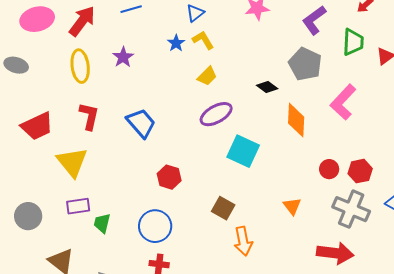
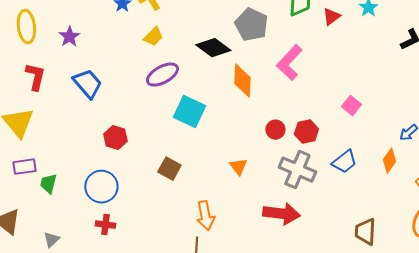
purple star: (123, 57) -> (69, 37), moved
black diamond: (267, 87) -> (213, 48), size x1.6
orange arrow: (243, 241) -> (205, 216), moved

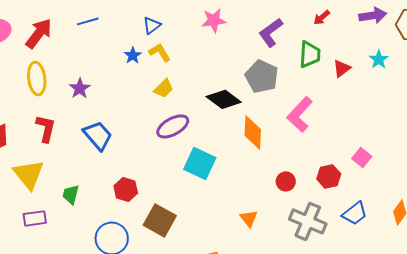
red hexagon: (306, 132) -> (329, 176), moved
brown square: (169, 169) -> (160, 220), moved, size x1.4
green trapezoid: (48, 184) -> (71, 194), moved

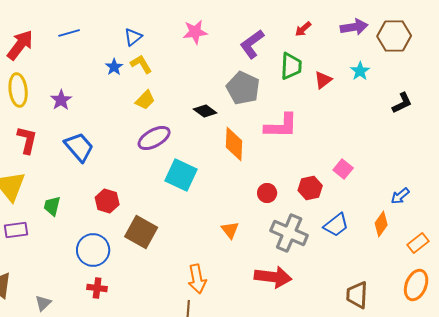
black diamond: (224, 99) -> (205, 111), size x0.7
pink L-shape: (300, 114) -> (281, 126), turned -132

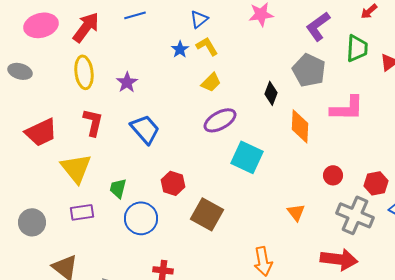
black diamond: (205, 111) -> (271, 93), turned 75
red hexagon: (310, 188) -> (376, 183), moved
blue circle: (93, 250) -> (141, 218), moved

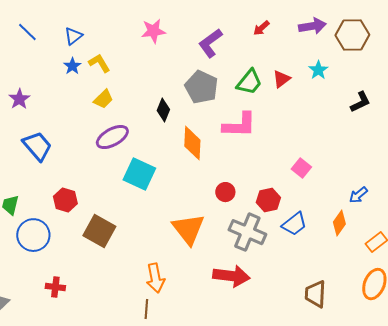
blue line: (135, 15) -> (27, 32), turned 60
blue triangle: (199, 19) -> (73, 36), moved
green trapezoid: (357, 48) -> (249, 82), moved, turned 36
orange triangle: (296, 212) -> (188, 229), size x1.8

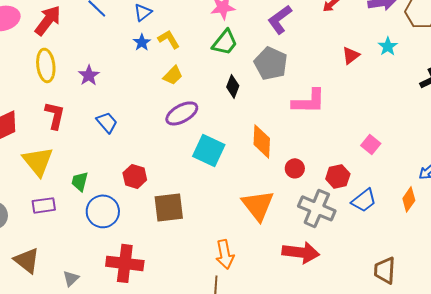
green trapezoid: (249, 82) -> (225, 42), moved
orange diamond: (192, 143) -> (262, 141), moved
blue trapezoid: (37, 146) -> (107, 122), size x0.7
brown square: (99, 231) -> (169, 207), turned -36
red cross: (55, 287) -> (125, 263), size x1.8

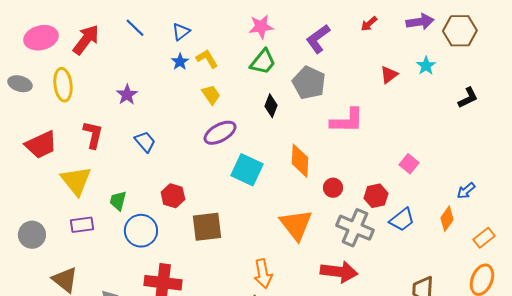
yellow ellipse: (46, 65) -> (63, 85), moved
yellow trapezoid: (173, 75) -> (211, 95), turned -80

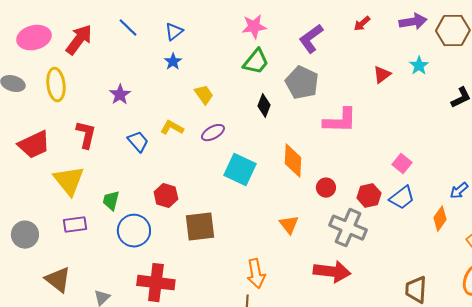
yellow L-shape: (207, 59) -> (172, 128), moved, turned -30
purple ellipse: (220, 133) -> (213, 133), size x0.7
blue trapezoid: (402, 220) -> (402, 198), moved
orange triangle: (296, 225) -> (289, 225), size x0.6

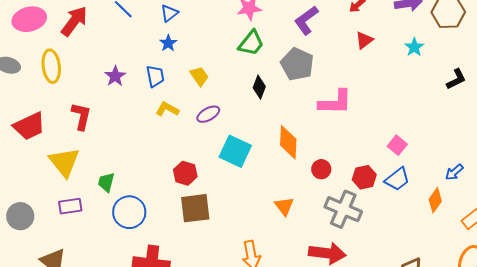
red triangle: (382, 75) -> (364, 40), moved
blue trapezoid: (138, 142) -> (155, 76), moved, turned 30
red hexagon: (166, 196) -> (185, 173), moved

